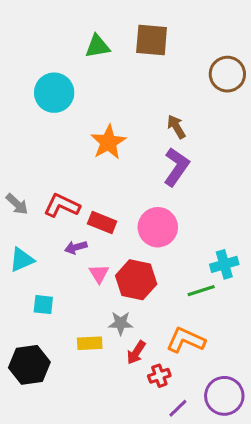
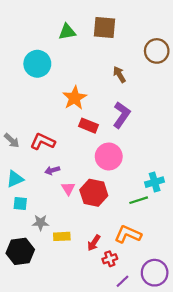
brown arrow: (176, 127) -> (119, 74), moved
red rectangle: (102, 223) -> (88, 126), moved
cyan square: (43, 305) -> (20, 203), moved
gray star: (121, 323) -> (41, 223), moved

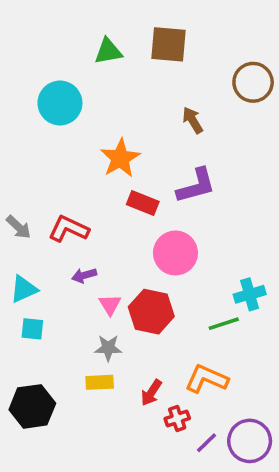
purple L-shape: (122, 115) -> (196, 186), turned 40
gray star: (41, 223) -> (108, 348), moved
purple line: (123, 281) -> (207, 443), moved

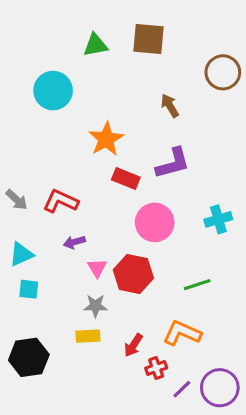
cyan cross: (250, 294) -> (218, 219), moved

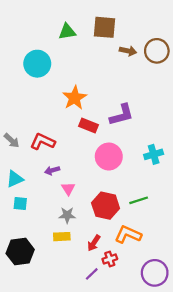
brown arrow: (170, 106) -> (128, 51), moved, turned 133
red hexagon: (133, 274) -> (106, 206), moved
purple line: (182, 389) -> (92, 274), moved

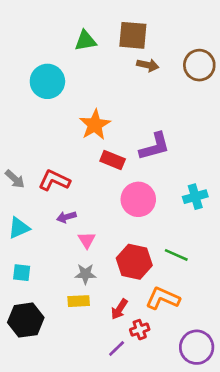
brown arrow: (128, 51) -> (148, 65), moved
green line: (139, 200) -> (176, 255), turned 42
cyan square: (20, 203) -> (22, 273), moved

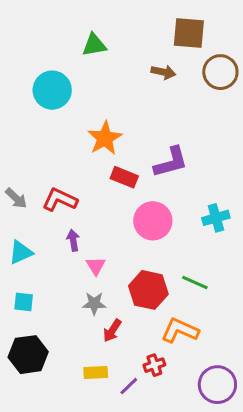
brown square: (133, 35) -> (189, 33), moved
purple arrow: (66, 217) -> (73, 240), turned 96
yellow rectangle: (79, 301) -> (96, 373), moved
red arrow: (119, 309) -> (112, 330), moved

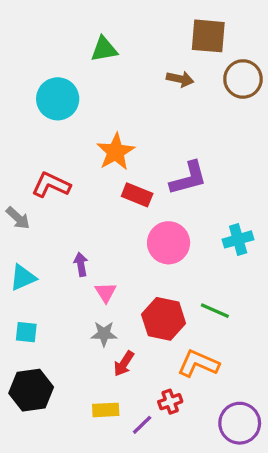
red L-shape: (60, 200) -> (51, 185), moved

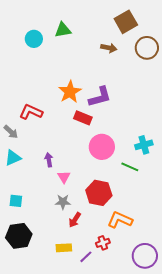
brown square: (208, 36) -> (126, 22), turned -35
cyan circle: (58, 99) -> (34, 39), moved, size x0.7
purple L-shape: (188, 178) -> (100, 97), moved
cyan triangle: (23, 278) -> (13, 158), moved
green line: (215, 311) -> (130, 167), moved

